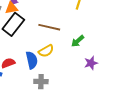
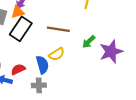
purple star: (91, 63) -> (111, 52), moved, size x1.6
gray cross: (41, 82) -> (39, 85), moved

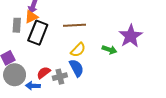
green arrow: (89, 42) -> (109, 50), moved, turned -104
blue semicircle: (42, 65) -> (76, 68), moved
gray cross: (39, 85) -> (60, 77), moved

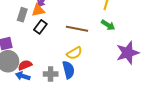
black rectangle: (38, 33) -> (40, 27), size x0.6
green arrow: (109, 50) -> (108, 25), moved
red semicircle: (44, 73) -> (25, 65), moved

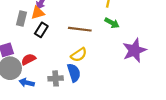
red semicircle: (25, 65) -> (29, 59), moved

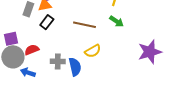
purple star: (134, 50) -> (150, 52), moved
yellow semicircle: (79, 55) -> (93, 51), moved
gray cross: (56, 78) -> (58, 61), moved

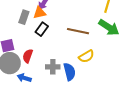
green arrow: (117, 21) -> (109, 27), size x1.5
red semicircle: (32, 50) -> (28, 56), turned -48

